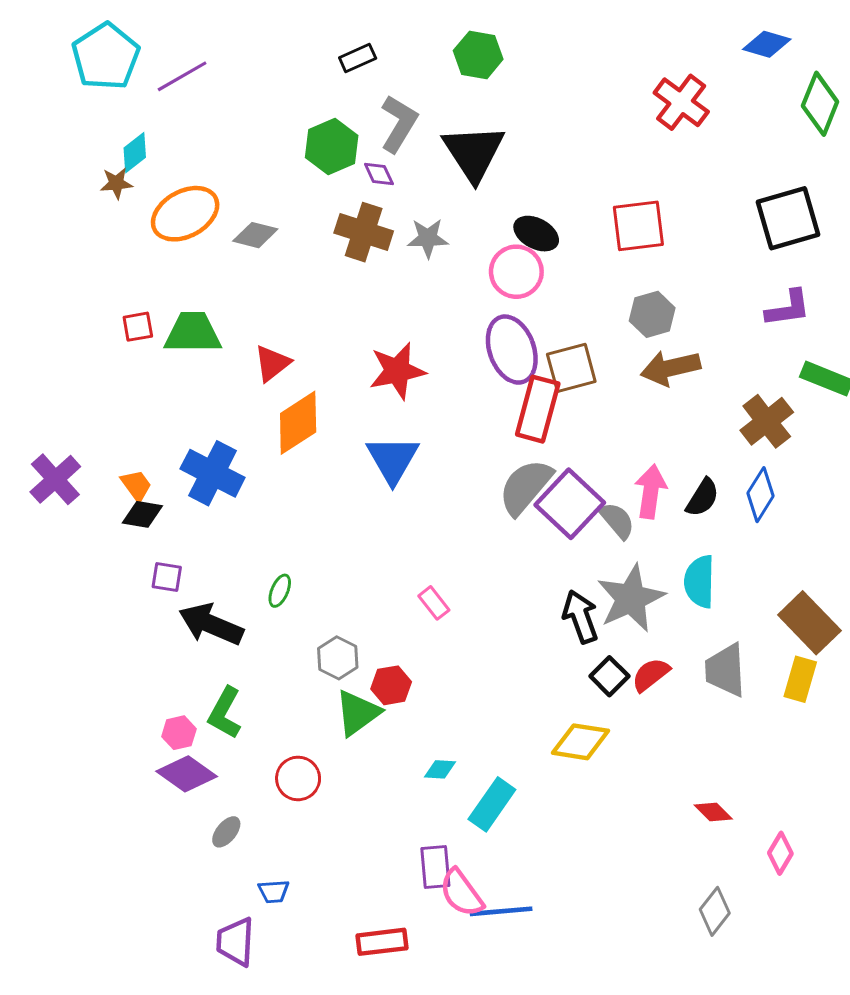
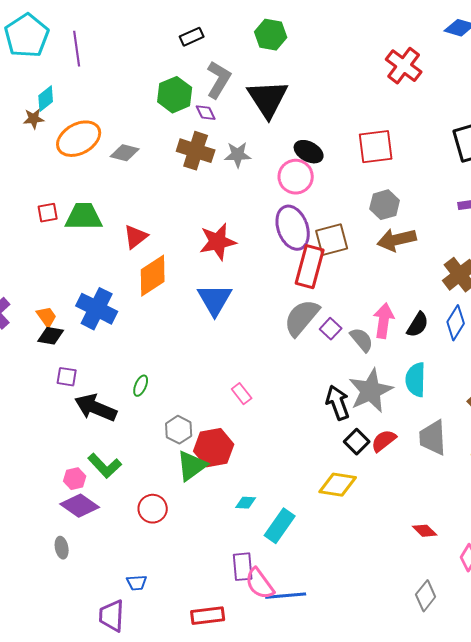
purple line: (182, 76) -> (77, 49), turned -68
purple square: (570, 504) -> (331, 329), size x0.5
red hexagon: (391, 685) -> (214, 448), size x1.5
green L-shape: (225, 713) -> (105, 466), turned -72
gray ellipse: (226, 832) -> (62, 548), moved, turned -50

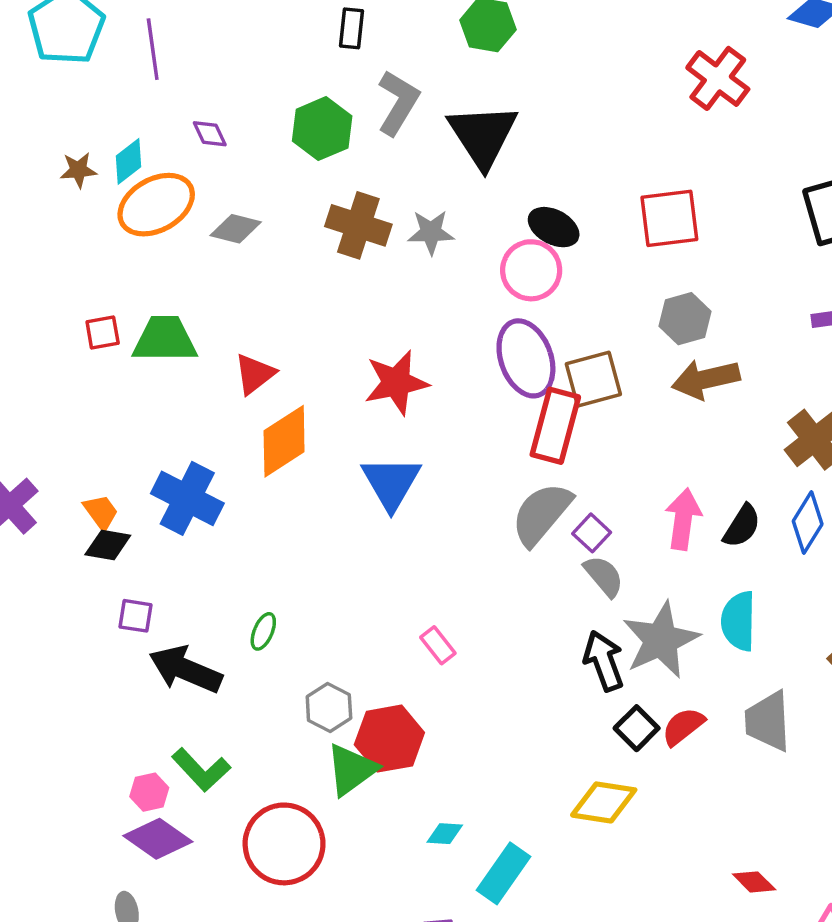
black rectangle: (192, 37) -> (351, 28), turned -60
cyan diamond: (46, 99) -> (129, 161), moved
purple diamond: (206, 113) -> (210, 134), moved
gray semicircle: (362, 340) -> (604, 576), moved
red circle: (153, 509) -> (284, 844), size x1.6

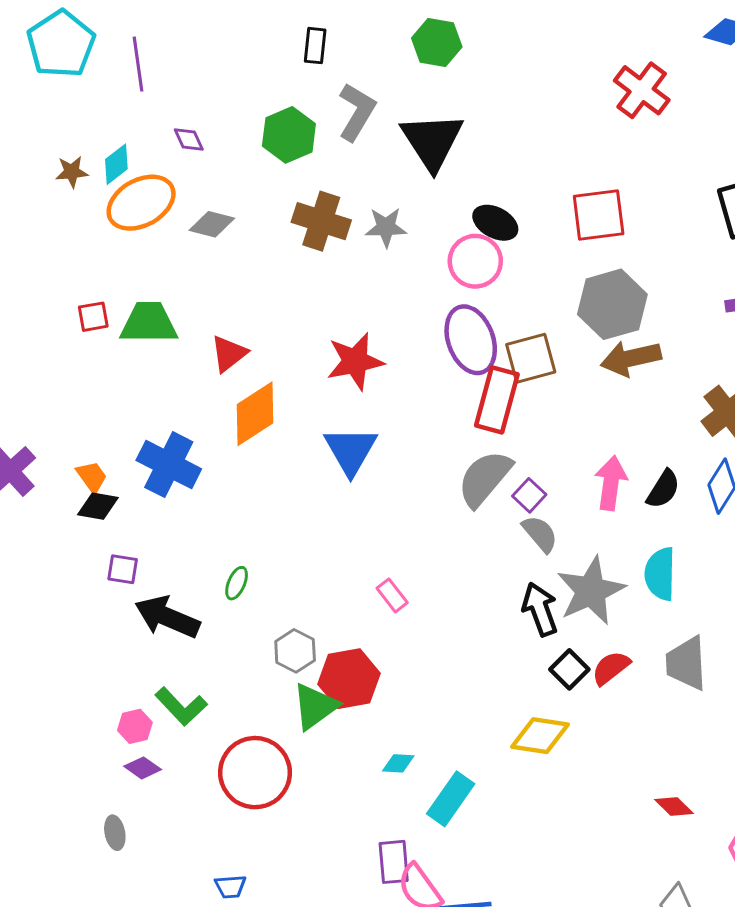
gray hexagon: (685, 319) -> (612, 304), size x1.5
purple diamond: (158, 839) -> (143, 768), size x0.6

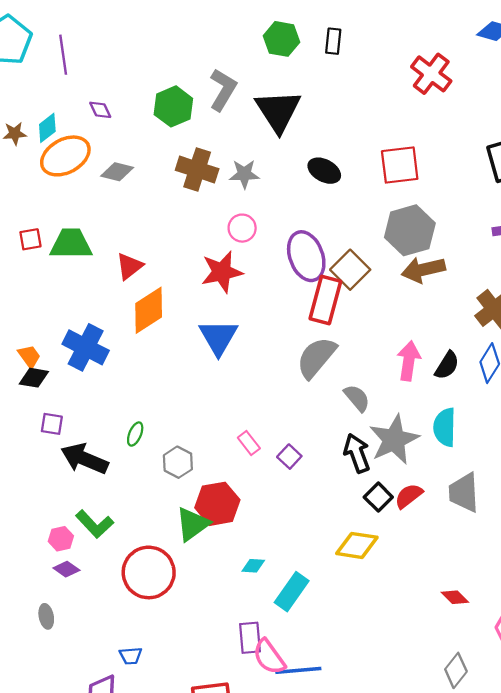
black rectangle: (315, 46) -> (333, 41), moved
pink circle: (475, 261) -> (242, 228), moved, size x0.7
brown square: (531, 358) -> (350, 270), turned -30
purple square: (529, 495) -> (289, 457), moved
gray hexagon: (295, 651) -> (178, 462), moved

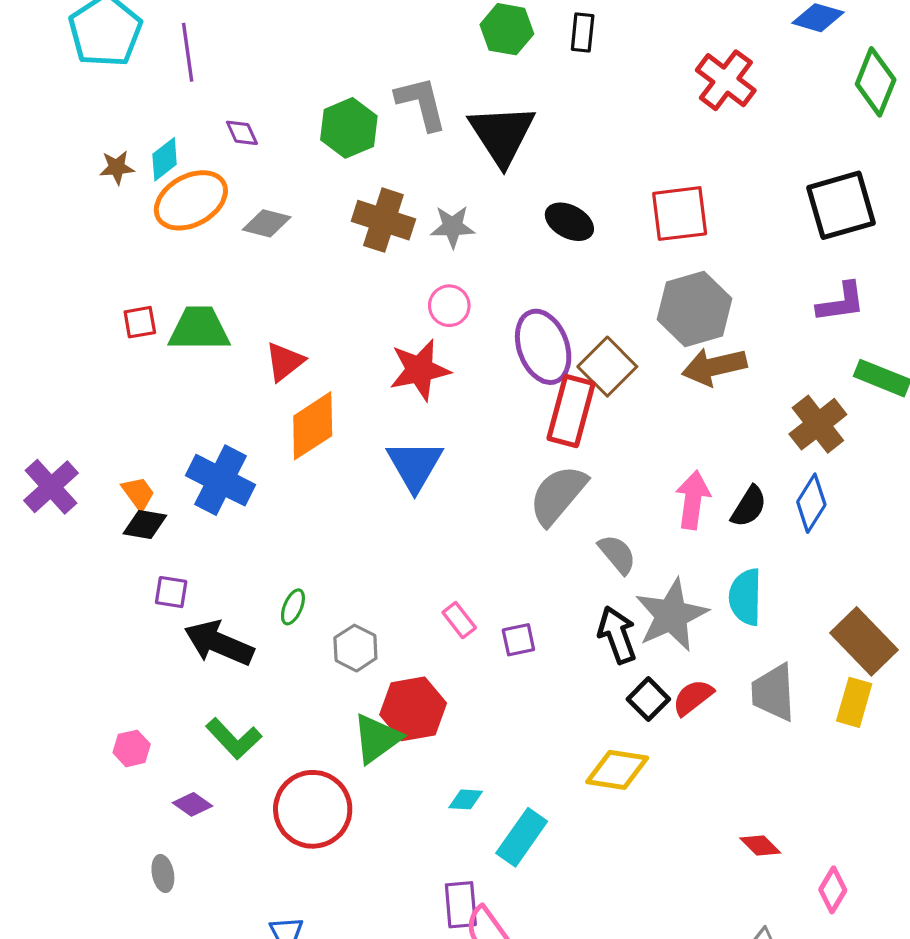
gray L-shape: (223, 90) -> (421, 103), turned -45
purple square: (289, 457) -> (518, 640), turned 35
pink hexagon: (61, 539) -> (132, 748), moved

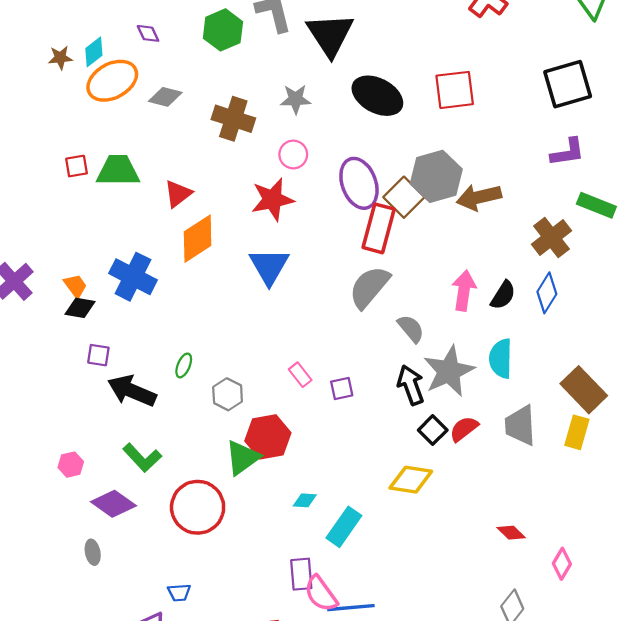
brown cross: (383, 220) -> (233, 119), moved
black ellipse: (569, 222) -> (377, 96), size x1.5
gray hexagon: (694, 309) -> (436, 176), moved
purple diamond: (193, 804) -> (113, 504), size x1.6

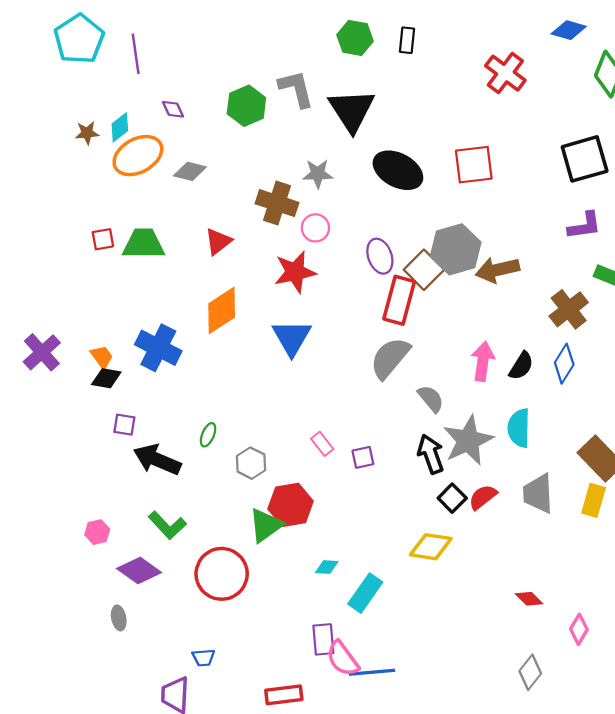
brown cross: (233, 119) -> (277, 203), moved
purple ellipse: (359, 183) -> (380, 256), size x0.7
red triangle: (178, 194) -> (218, 241), moved

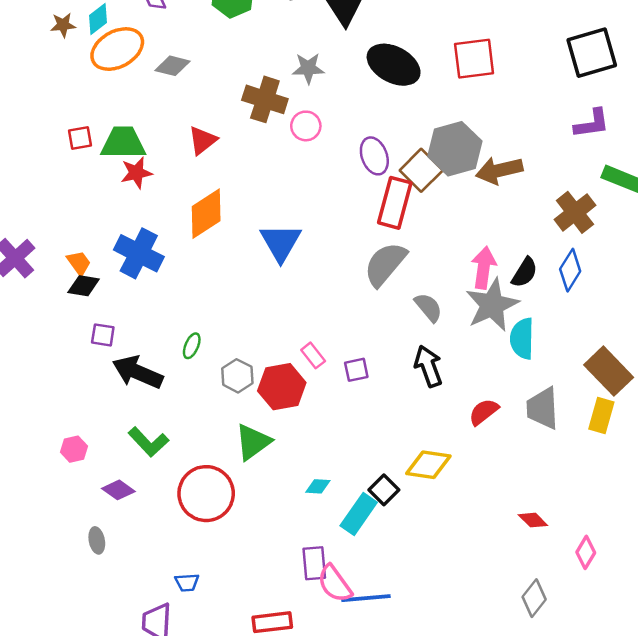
red star: (295, 272) -> (136, 173), moved, size x0.7
gray star: (468, 440) -> (492, 305), moved
black square: (452, 498) -> (384, 490), moved
red hexagon: (291, 505) -> (282, 387), moved
purple diamond: (139, 570) -> (118, 490), size x0.7

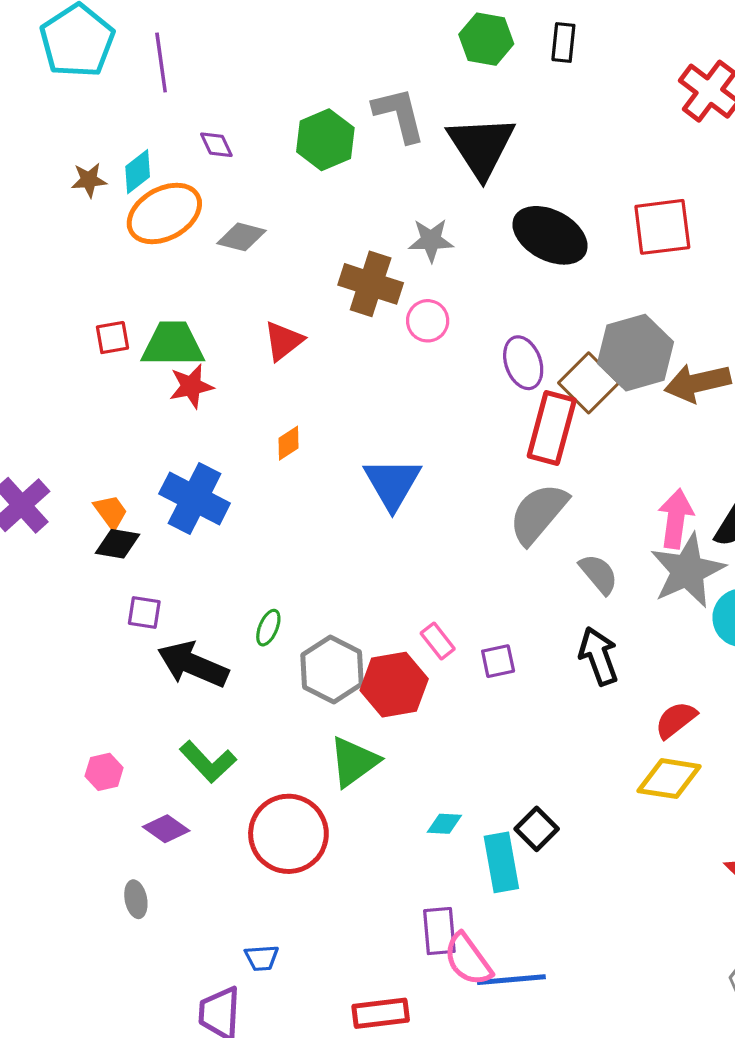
orange diamond: (206, 214) -> (288, 443), size x0.5
gray hexagon: (237, 376) -> (332, 670), size x1.4
yellow diamond: (428, 465) -> (669, 779), moved
cyan rectangle: (359, 514) -> (501, 862), turned -45

